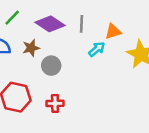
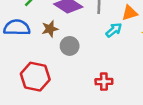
red cross: (55, 103) -> (104, 82), moved

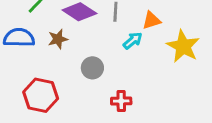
gray circle: (70, 46) -> (92, 68), moved

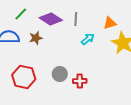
orange triangle: (151, 20) -> (110, 23), moved
gray circle: (92, 68) -> (60, 74), moved

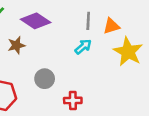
gray line: (76, 19) -> (88, 21), moved
gray circle: (60, 74) -> (45, 79), moved

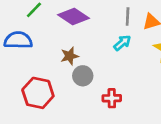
brown star: (16, 45) -> (70, 56), moved

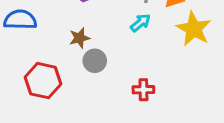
red cross: (112, 98) -> (143, 90), moved

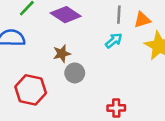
red cross: (143, 90) -> (116, 108), moved

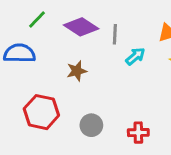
gray line: (119, 15) -> (115, 34), moved
gray circle: (75, 73) -> (91, 125), moved

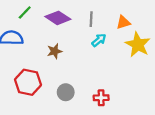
gray line: (115, 34) -> (91, 19), moved

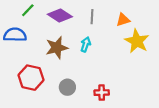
cyan arrow: (99, 40) -> (86, 44), moved, turned -32
brown star: (55, 51) -> (57, 48), size x1.5

